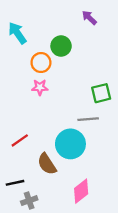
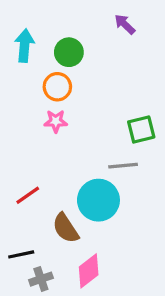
cyan arrow: (17, 33) -> (24, 46), turned 40
green circle: (61, 46) -> (69, 52), moved
pink diamond: (81, 191) -> (89, 271), moved

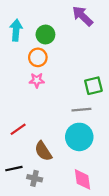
purple arrow: (125, 24) -> (83, 16), size x1.5
cyan circle: (98, 200) -> (79, 137), moved
pink diamond: (89, 271) -> (83, 179), moved, turned -60
gray cross: (41, 279) -> (35, 178), moved, turned 32

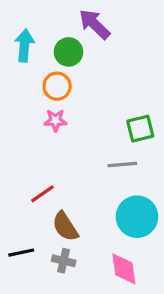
purple arrow: (83, 16) -> (95, 24), moved
red line: (18, 129) -> (42, 194), moved
cyan circle: (79, 137) -> (137, 217), moved
gray cross: (35, 178) -> (64, 261), moved

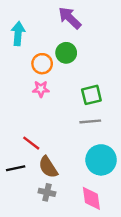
green circle: (68, 52) -> (66, 53), moved
green square: (140, 129) -> (91, 95), moved
red line: (42, 194) -> (31, 143), turned 72
black line: (21, 253) -> (16, 168), moved

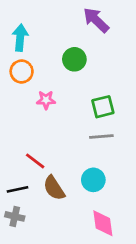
purple arrow: (70, 18) -> (96, 20), moved
orange circle: (42, 64) -> (22, 72), moved
cyan circle: (101, 160) -> (93, 180), moved, size x0.7
gray cross: (47, 192) -> (15, 216), moved

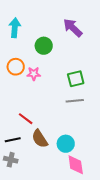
purple arrow: (96, 20) -> (73, 28), moved
green circle: (74, 59) -> (44, 46), moved
orange circle: (22, 72) -> (16, 67), moved
cyan circle: (93, 180) -> (66, 144), moved

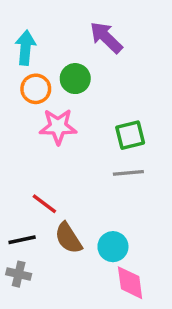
purple arrow: (73, 28) -> (106, 37), moved
orange circle: (16, 67) -> (36, 89), moved
pink star: (34, 74) -> (58, 127), size x1.5

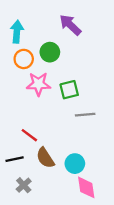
green square: (130, 135) -> (69, 90), moved
gray cross: (19, 274) -> (24, 185), moved, turned 35

